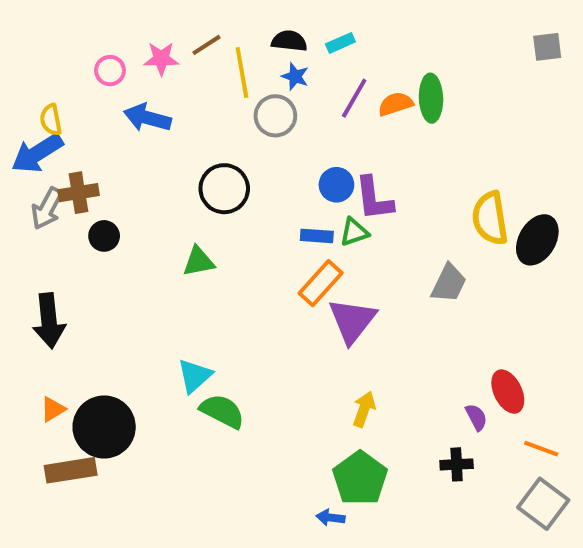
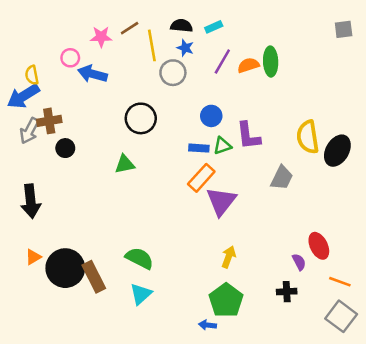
pink circle: (110, 71) -> (70, 58), moved
purple L-shape: (374, 199) -> (248, 136), moved
cyan triangle: (195, 376) -> (141, 294), moved
brown rectangle: (71, 470) -> (94, 277), moved, turned 72

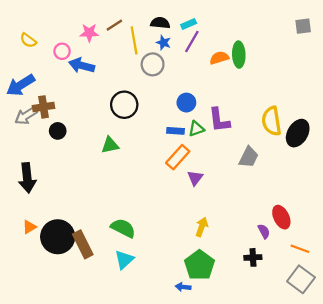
purple line: (222, 62) -> (192, 41), moved
yellow semicircle: (32, 75) -> (28, 40), moved, turned -42
gray arrow: (29, 131) -> (26, 116), turned 30
purple triangle: (221, 201) -> (195, 178), size x0.6

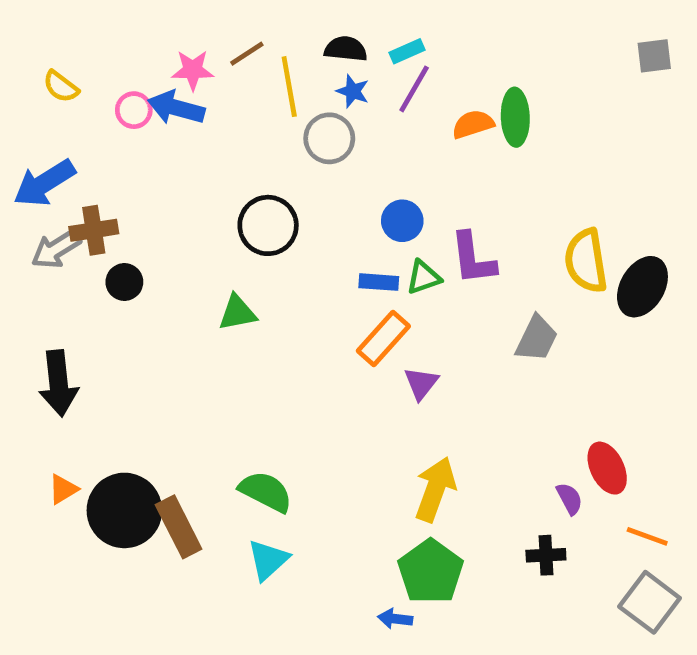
blue arrow: (82, 65) -> (176, 108), moved
yellow arrow: (202, 227) -> (435, 489), size x1.5

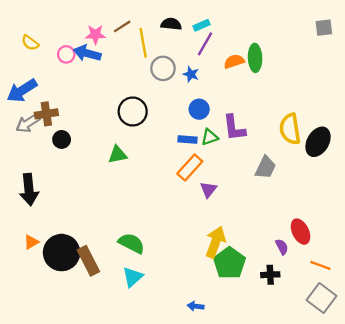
blue star: (353, 91) -> (191, 74), moved
green pentagon: (431, 572) -> (229, 263), moved

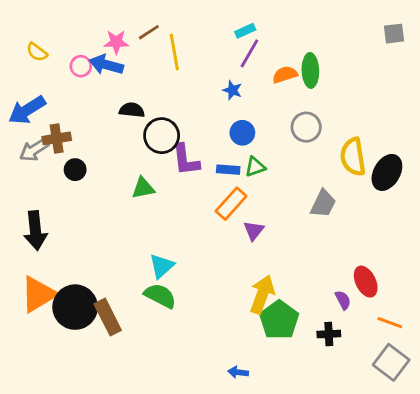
black semicircle: (171, 24) -> (132, 110), moved
gray circle: (163, 68) -> (306, 127), moved
purple L-shape: (234, 128) -> (186, 160), moved
orange triangle: (31, 242) -> (38, 294), size x2.0
cyan triangle: (133, 277) -> (162, 266), moved

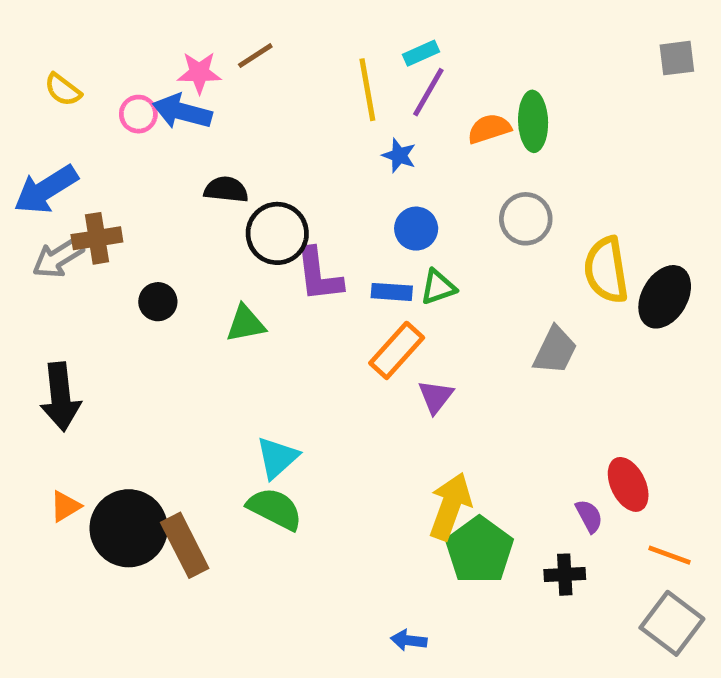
yellow line: (174, 52) -> (367, 90), moved
black circle: (75, 170) -> (158, 302), moved
orange triangle: (38, 294) -> (65, 506), size x0.5

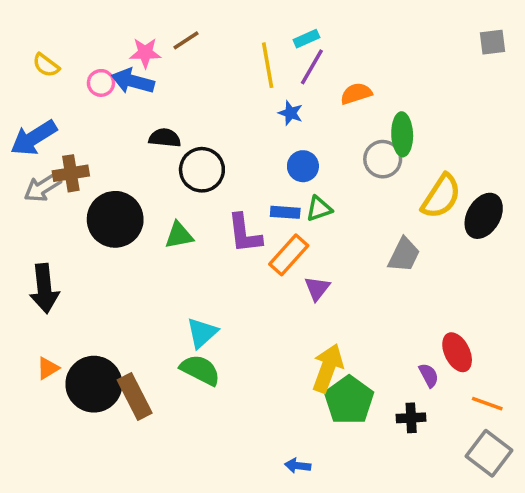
green ellipse: (533, 121) -> (402, 134), moved
yellow semicircle: (606, 270) -> (441, 196), turned -138
purple L-shape: (319, 275) -> (244, 234), moved
black circle: (158, 302) -> (115, 219), size x2.0

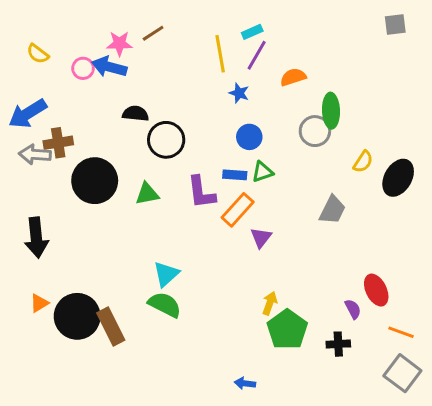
gray square: (493, 42) -> (395, 25), moved
gray arrow: (42, 187) -> (35, 154), turned 36
yellow semicircle: (441, 196) -> (363, 162), size x0.6
yellow arrow: (328, 368) -> (270, 303), size x0.6

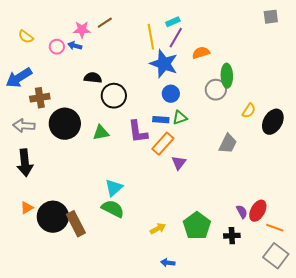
blue arrow: (109, 67) -> (75, 46), size x0.6
blue star: (239, 93) -> (164, 64), size x2.0
gray arrow: (35, 154) -> (24, 126), moved
red ellipse: (376, 290) -> (258, 211), moved, turned 55
yellow arrow: (270, 303) -> (158, 229), moved, turned 42

